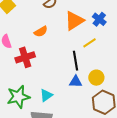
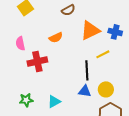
blue cross: (99, 19) -> (115, 32), turned -32
green star: (18, 97) -> (26, 100), size x0.6

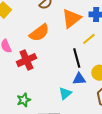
orange semicircle: (56, 38) -> (39, 33), size x1.5
cyan triangle: (54, 102) -> (65, 93), moved

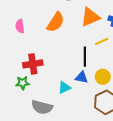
orange semicircle: (39, 33) -> (56, 22), turned -35
red cross: (26, 60) -> (33, 64), moved

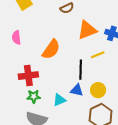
orange semicircle: (56, 22) -> (51, 49), moved
green star: (23, 83) -> (34, 96), moved

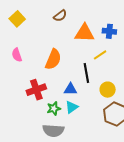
orange triangle: (87, 30) -> (84, 33), turned 35
blue triangle: (77, 90) -> (70, 89), moved
green star: (34, 96) -> (54, 108), moved

